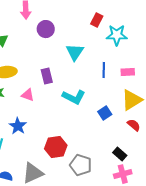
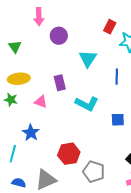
blue square: (105, 113) -> (118, 120), turned 32

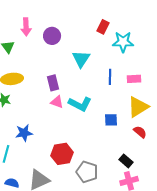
pink arrow: (39, 17) -> (26, 27), moved
pink triangle: (41, 102) -> (57, 102), moved
blue star: (31, 133) -> (24, 133), turned 30

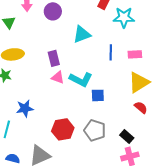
cyan triangle: (81, 59) -> (82, 34), turned 36
blue square: (111, 120) -> (98, 95), moved
gray pentagon: (87, 172) -> (95, 130), moved

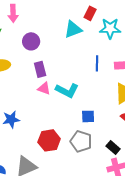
purple circle: (53, 11) -> (31, 41), moved
cyan triangle: (82, 34) -> (73, 29), moved
blue square: (98, 95) -> (88, 116), moved

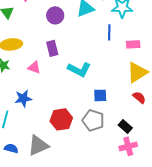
purple circle: (31, 41) -> (55, 15), moved
blue line: (97, 63) -> (109, 32), moved
pink triangle: (44, 88) -> (34, 67), moved

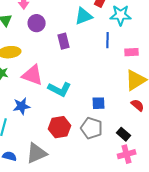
purple circle: (55, 15) -> (37, 23), moved
purple rectangle: (52, 48) -> (64, 41), moved
pink triangle: (34, 67) -> (33, 75), size x1.6
cyan L-shape: (79, 69) -> (60, 89), moved

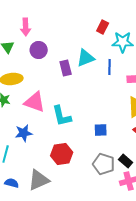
cyan triangle: (84, 16) -> (86, 58), moved
cyan L-shape: (60, 89) -> (62, 116), turned 50
gray pentagon: (92, 128) -> (104, 164), moved

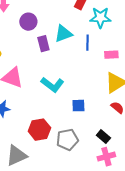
purple circle: (39, 50) -> (28, 22), moved
cyan L-shape: (62, 116) -> (52, 85), moved, turned -40
gray pentagon: (104, 164) -> (67, 140), moved, turned -30

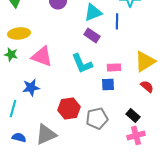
purple rectangle: (43, 44) -> (92, 35), moved, turned -42
pink rectangle: (111, 55) -> (114, 67), moved
cyan L-shape: (52, 85) -> (82, 63), turned 30

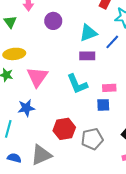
blue line: (117, 21) -> (112, 42), turned 42
purple rectangle: (92, 35) -> (87, 56), turned -35
pink triangle: (42, 56) -> (37, 77), turned 45

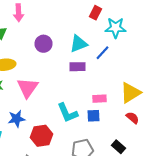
purple circle: (53, 21) -> (44, 44), moved
cyan L-shape: (77, 84) -> (68, 113), moved
red hexagon: (64, 129) -> (42, 136), moved

